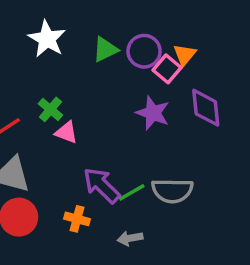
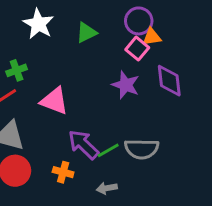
purple circle: (144, 51) -> (139, 21), moved
orange triangle: (185, 55) -> (152, 37), turned 42
green cross: (50, 109) -> (17, 70), moved, turned 30
pink triangle: (66, 132) -> (54, 101), size x1.5

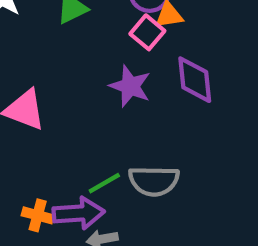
purple arrow: (83, 145) -> (78, 213), moved, turned 132

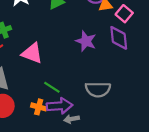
pink square: (147, 32) -> (124, 14), moved
green line: (104, 183) -> (52, 87), moved, turned 63

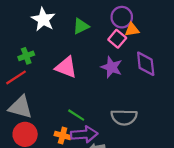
pink square: (124, 14) -> (117, 39), moved
pink triangle: (32, 53) -> (66, 67), moved

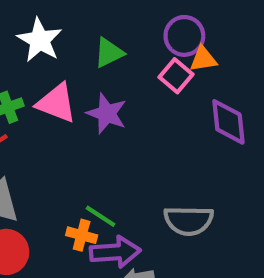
pink triangle: (66, 67) -> (56, 103), moved
purple star: (112, 67) -> (107, 114), moved
orange cross: (63, 135) -> (82, 235), moved

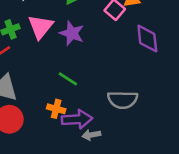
pink triangle: (56, 103) -> (41, 27), turned 48
green line: (100, 216) -> (68, 79), moved

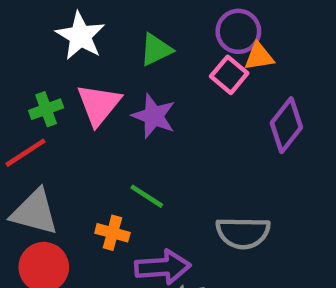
purple diamond: (147, 38) -> (286, 125), turned 44
orange cross: (56, 109) -> (112, 233), moved

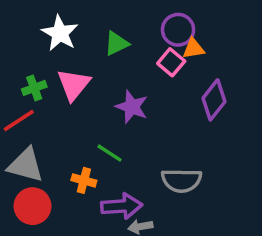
purple star: (154, 116) -> (132, 107), moved

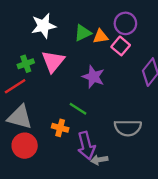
white star: (60, 33) -> (44, 26), turned 30
orange triangle: (193, 49) -> (100, 36), moved
purple arrow: (122, 206) -> (86, 146), turned 80

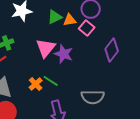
pink triangle: (53, 61) -> (46, 48), moved
orange cross: (60, 128) -> (36, 84), moved, turned 32

